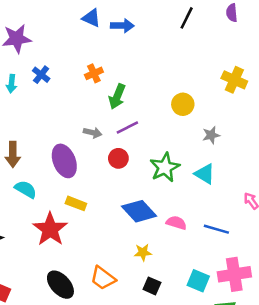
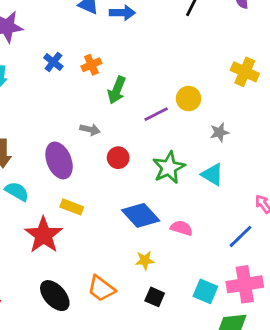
blue cross: (41, 75) -> (53, 62), moved
purple line: (127, 127) -> (156, 114), moved
blue line: (216, 229) -> (241, 236), moved, turned -60

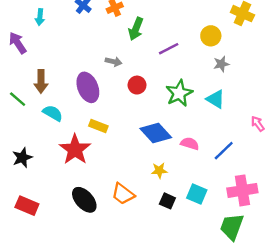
yellow circle: (189, 99) -> (211, 36), moved
blue line: (241, 236) -> (224, 151), moved
cyan square: (205, 291) -> (197, 194), moved

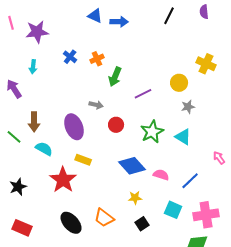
cyan square: (197, 194) -> (173, 210), moved
black square: (167, 201) -> (142, 224), turned 32

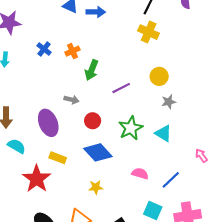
yellow cross: (206, 64) -> (149, 32), moved
blue diamond: (132, 166) -> (98, 152), moved
yellow star: (135, 198) -> (96, 187), moved

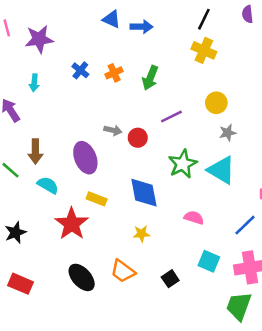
green arrow: (92, 70) -> (150, 78), moved
red circle: (93, 121) -> (138, 138), moved
cyan triangle: (163, 133) -> (221, 170), size x1.4
blue diamond: (98, 152) -> (144, 193), turned 32
blue line: (171, 180) -> (245, 225), moved

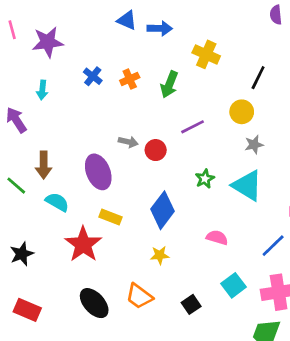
black line: (204, 19) -> (258, 78), moved
yellow cross: (204, 50) -> (206, 54), moved
green star: (183, 164) -> (205, 179), size x0.6
blue diamond: (144, 193) -> (162, 210), turned 48
cyan square: (209, 261) -> (233, 285), turned 30

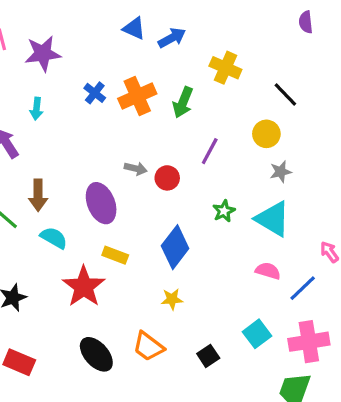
blue arrow: (160, 28) -> (172, 38), turned -30
black line: (258, 78) -> (285, 94), turned -70
orange cross: (130, 79) -> (137, 96), size x1.6
purple line: (193, 127) -> (210, 151), turned -35
pink semicircle: (217, 237) -> (268, 271), moved

